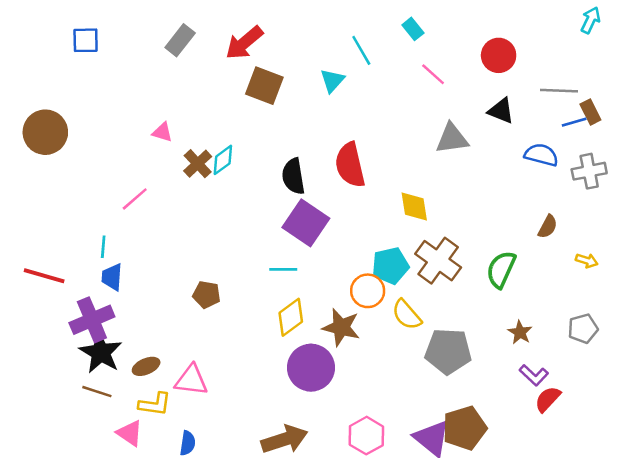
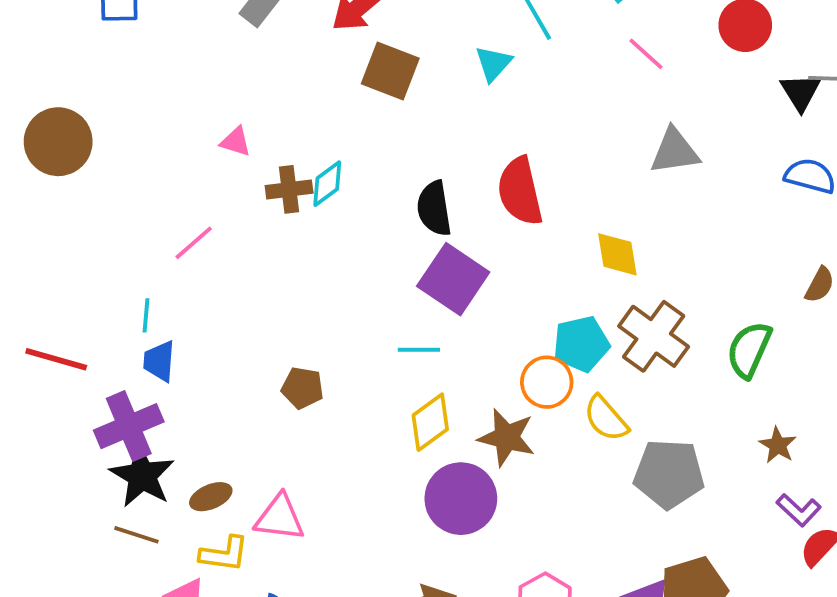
black triangle: (501, 111) -> (801, 92), moved, turned 36
brown cross: (198, 164) -> (289, 189), turned 36

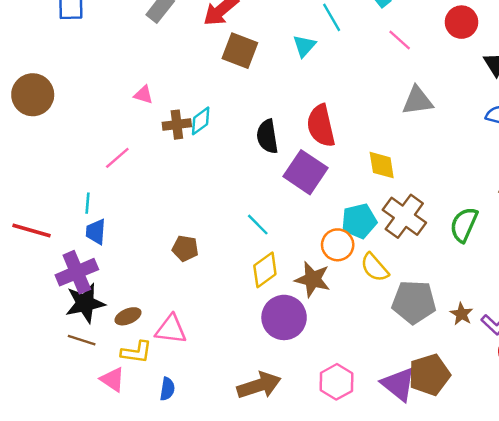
purple square: (453, 279) -> (305, 172), moved
cyan line: (419, 350) -> (258, 225), turned 45
brown star: (778, 445) -> (462, 314), moved
black star: (142, 476) -> (85, 303), turned 30

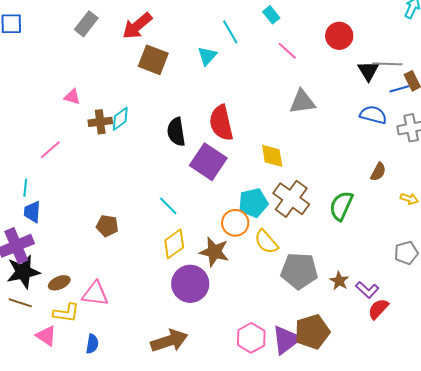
pink hexagon: (336, 382) -> (251, 338), moved
purple triangle: (398, 384) -> (286, 340), turned 44

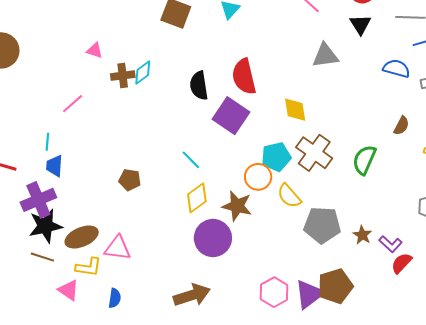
black triangle: (368, 71) -> (360, 24), moved
brown ellipse: (59, 283) -> (82, 237), size x1.5

